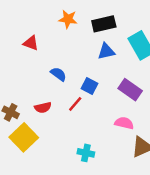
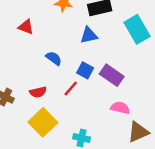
blue triangle: (106, 51) -> (89, 35), moved
purple rectangle: (130, 90) -> (112, 75), moved
yellow square: (24, 137) -> (43, 122), moved

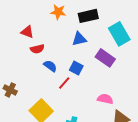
blue semicircle: (54, 58) -> (50, 66), moved
purple rectangle: (112, 75) -> (105, 58), moved
red semicircle: (38, 92) -> (37, 49), moved

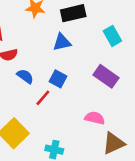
cyan rectangle: (119, 34) -> (112, 36), size x0.7
purple rectangle: (105, 58) -> (106, 76), moved

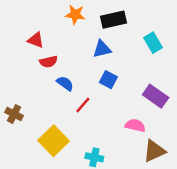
purple rectangle: (106, 76) -> (156, 96), moved
blue square: (58, 79) -> (108, 80), moved

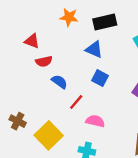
blue triangle: (102, 49) -> (94, 49), turned 36
brown cross: (14, 114) -> (18, 121), moved
pink semicircle: (135, 125) -> (95, 121), moved

